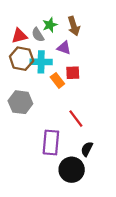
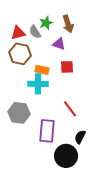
cyan cross: (41, 62) -> (38, 84), moved
orange rectangle: (57, 80) -> (42, 70), moved, turned -40
gray hexagon: (20, 102) -> (19, 113), moved

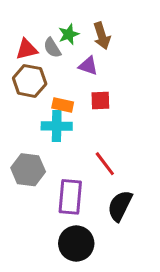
black semicircle: (80, 137) -> (120, 206), size x1.5
black circle: (66, 156) -> (76, 243), moved

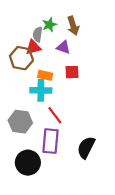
gray semicircle: (52, 48) -> (38, 34), turned 40
red triangle: (27, 49) -> (33, 47), moved
red line: (105, 164) -> (55, 115), moved
black circle: (76, 243) -> (28, 163), moved

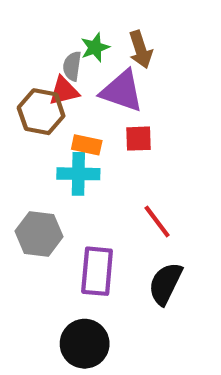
purple triangle: (63, 47) -> (122, 91), size x1.6
red line: (55, 115) -> (157, 221), moved
black circle: (28, 163) -> (85, 344), moved

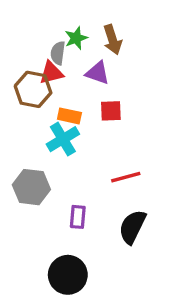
purple triangle: (122, 91) -> (98, 73), size x0.7
cyan cross: (78, 174) -> (63, 139), turned -32
red line: (157, 221) -> (126, 177), turned -68
purple rectangle: (97, 271) -> (78, 217), size x0.6

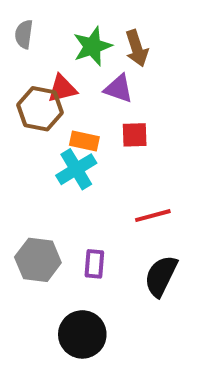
green star: (76, 38) -> (92, 46), size x1.4
gray semicircle: (58, 53) -> (24, 34), moved
gray hexagon: (31, 187) -> (38, 260), moved

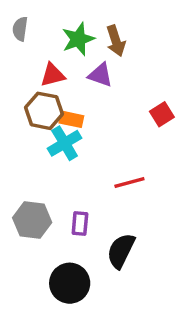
brown hexagon: (40, 109) -> (44, 111), moved
red square: (135, 135) -> (162, 114), moved, turned -30
black semicircle: (161, 276) -> (121, 251), moved

